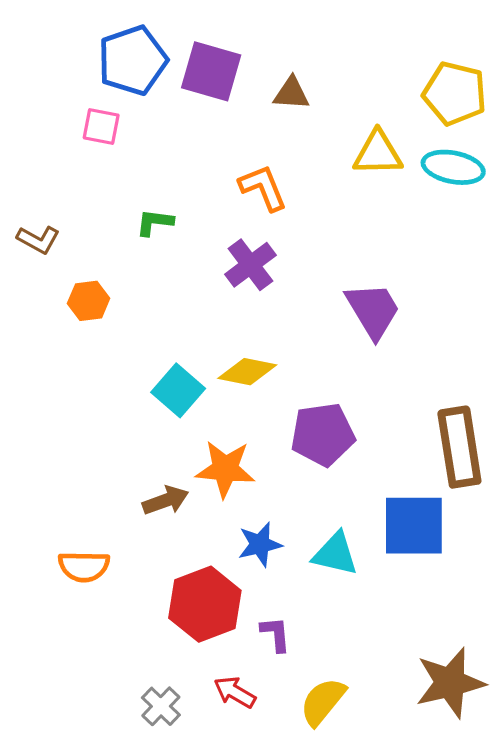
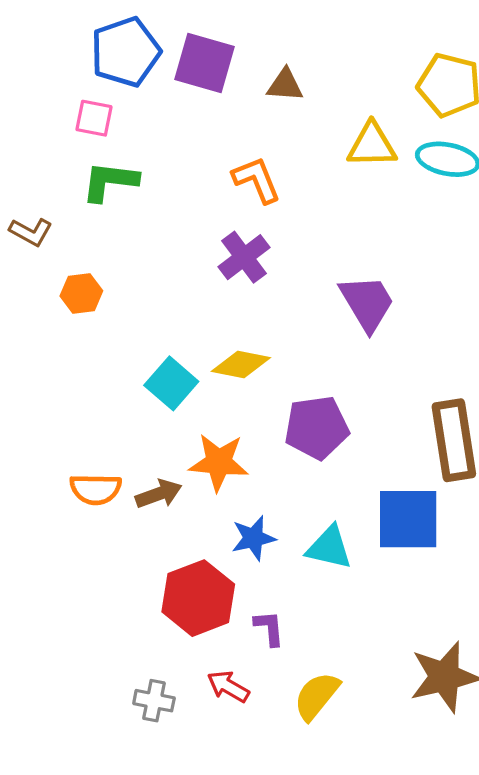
green L-shape: (155, 222) -> (110, 181), moved, size x1.5
orange semicircle: (84, 566) -> (96, 489), moved
gray cross: (161, 706) -> (154, 701), turned -33

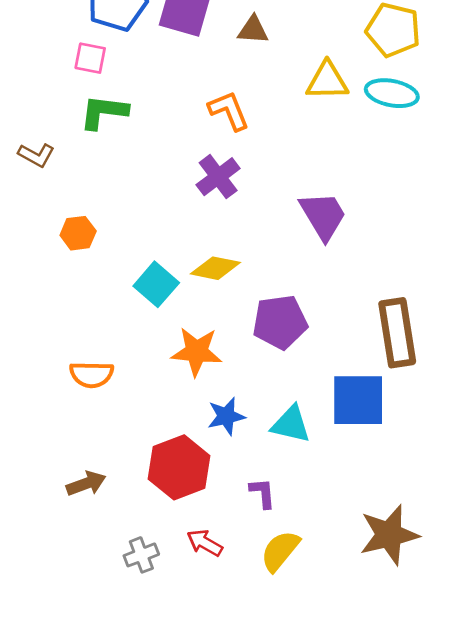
orange hexagon: (81, 293) -> (78, 233), moved
brown arrow: (159, 494) -> (86, 484), moved
purple L-shape: (269, 628) -> (263, 493), moved
gray cross: (154, 701) -> (141, 555), turned -32

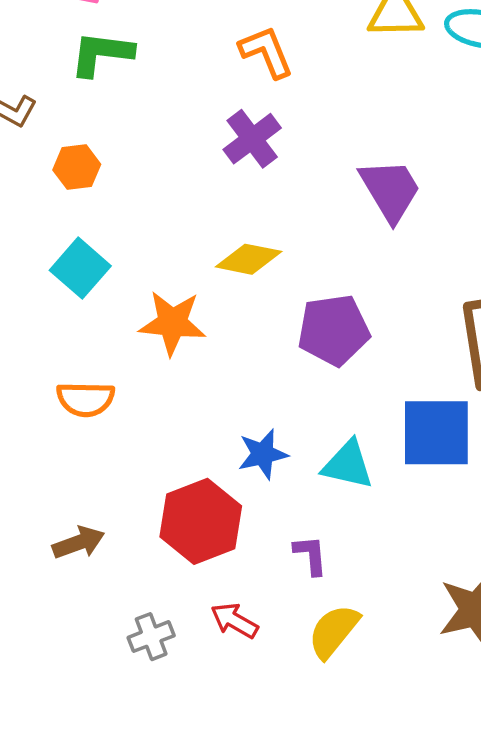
orange hexagon: (78, 233) -> (77, 167), moved
cyan square: (156, 284) -> (80, 268), moved
orange star: (197, 352) -> (172, 323), moved

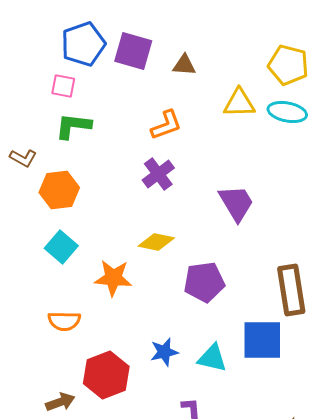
orange L-shape: (266, 52) -> (166, 125), turned 92
orange hexagon: (77, 167) -> (59, 190), size x1.5
red hexagon: (201, 521) -> (106, 375), moved

